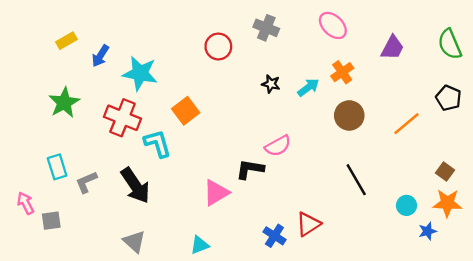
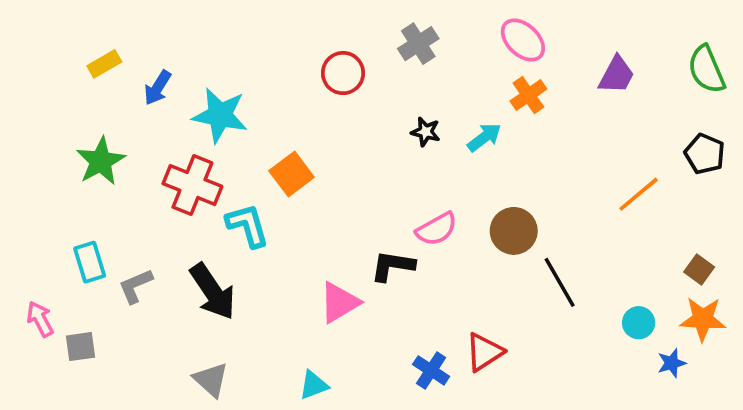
gray cross: (266, 28) -> (418, 44), turned 35
orange cross: (342, 72) -> (528, 95), moved
brown circle: (349, 115) -> (514, 231), moved

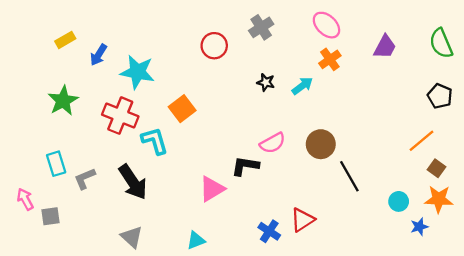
orange line: (639, 194) -> (422, 141), moved

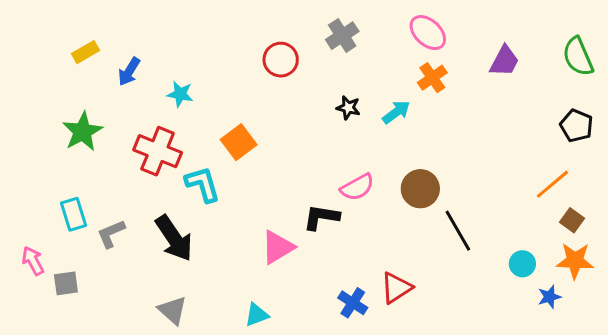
cyan star: (137, 72) -> (180, 94), size x0.6

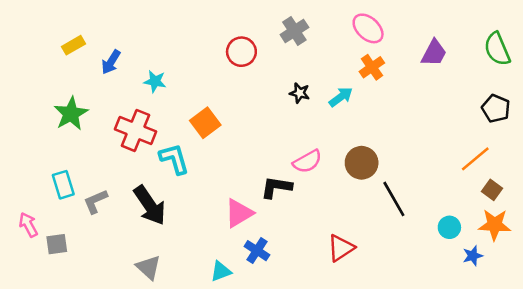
blue cross: (353, 303) -> (257, 251), moved

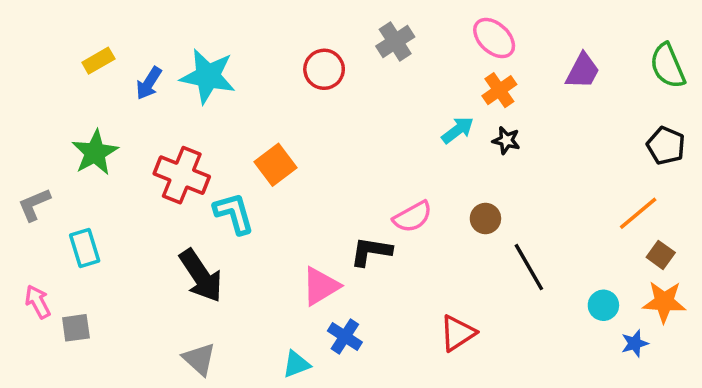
cyan star: (155, 81) -> (208, 76), moved, size x1.8
black star: (300, 93) -> (506, 140), moved
brown circle: (362, 163) -> (485, 219), size x0.7
gray L-shape: (95, 201) -> (34, 205), moved

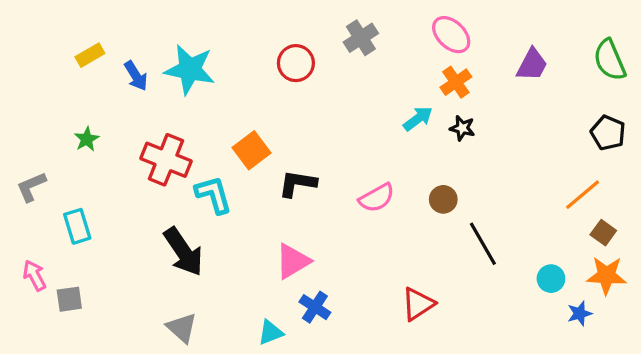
blue arrow: (149, 83) -> (136, 76), turned -64
green star: (95, 153) -> (87, 139), size x0.6
black L-shape: (371, 251) -> (297, 184), moved

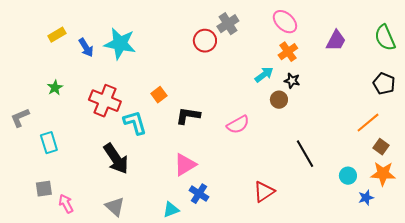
red circle: (296, 63) -> (205, 41), moved
orange square: (252, 150) -> (159, 95), size x0.7
brown circle: (443, 199) -> (279, 100), moved
pink arrow: (34, 275) -> (66, 204), moved

